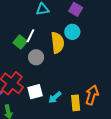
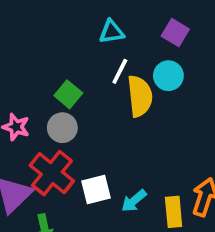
white line: (30, 36) -> (120, 71), moved
gray circle: (36, 57) -> (62, 128), moved

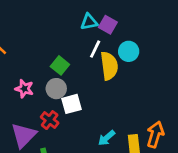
purple square: (175, 33) -> (108, 25), moved
red cross: (52, 173) -> (50, 120), size x0.6
white square: (96, 190) -> (72, 104), moved

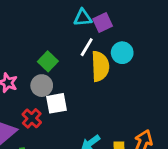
purple square: (108, 25) -> (103, 22), turned 30

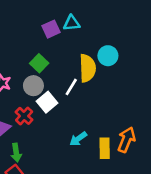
purple square: (103, 22) -> (51, 29), moved
white line: (87, 47) -> (71, 87), moved
white square: (57, 103) -> (47, 102), turned -30

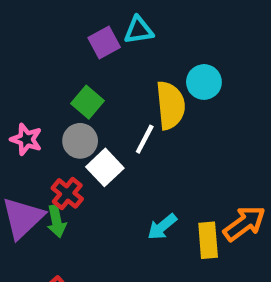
orange arrow: (126, 140) -> (244, 223), turned 35
green arrow: (16, 153) -> (57, 221), moved

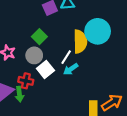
cyan circle: (204, 82) -> (98, 31), size x1.5
red cross: (67, 193) -> (26, 81), turned -32
cyan arrow: (162, 227) -> (71, 69), moved

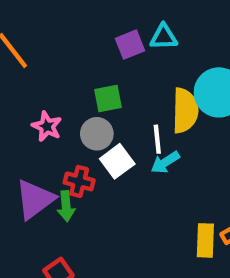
green square: (39, 37) -> (108, 98), turned 32
white line: (66, 57) -> (157, 139), turned -40

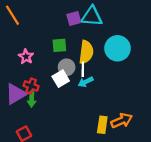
cyan triangle: (164, 37) -> (92, 16), size x1.5
yellow semicircle: (185, 111) -> (86, 52), moved
gray circle: (97, 134) -> (67, 67), moved
red cross: (79, 181) -> (31, 86), moved

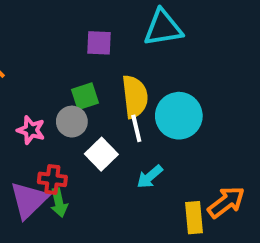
cyan triangle: (92, 16) -> (163, 28), moved
purple square: (74, 19) -> (99, 43), turned 32
cyan circle: (117, 48) -> (179, 116), moved
gray circle: (67, 67) -> (72, 122), moved
cyan arrow: (86, 82) -> (150, 177), moved

